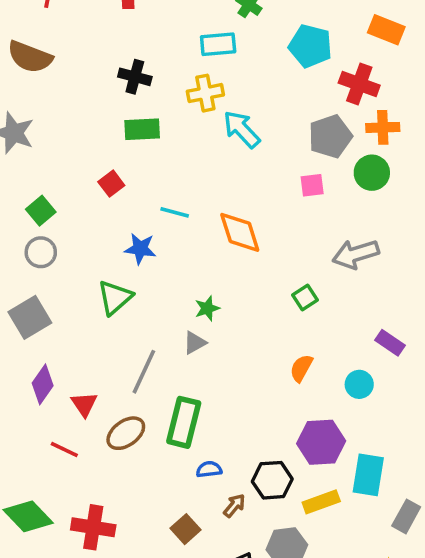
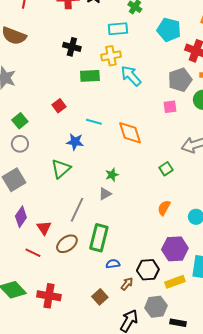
green rectangle: (142, 129) -> (90, 76), moved

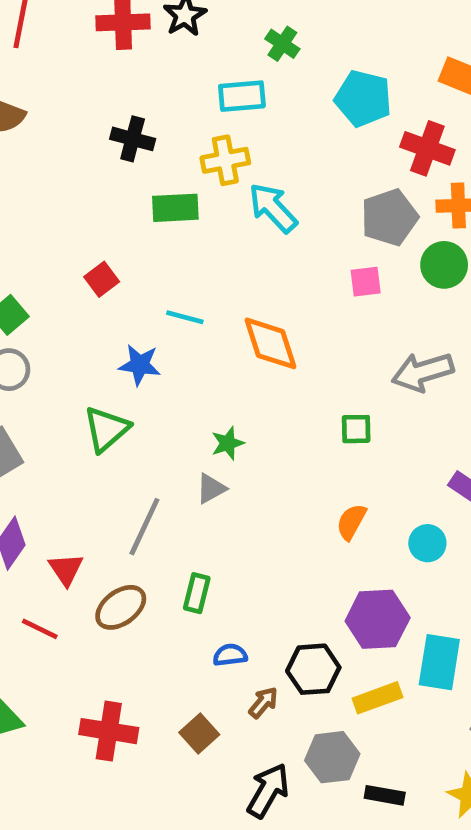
green square: (166, 169) -> (356, 429), turned 32
green rectangle: (99, 238) -> (197, 593), size x0.6
red cross: (49, 296) -> (109, 731), moved

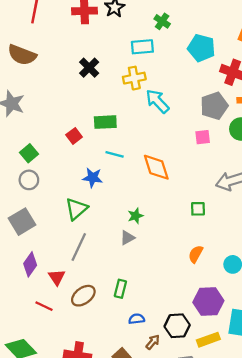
black cross: (133, 139) -> (89, 68), turned 30
green rectangle: (175, 208) -> (105, 122), moved
gray line: (144, 527) -> (79, 247), moved

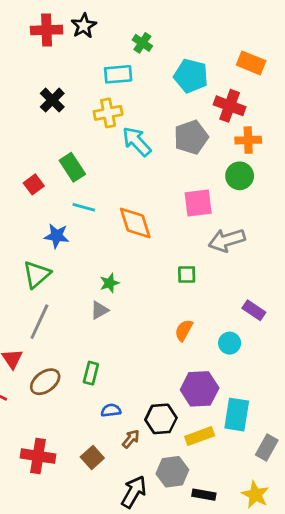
gray pentagon: (214, 106) -> (191, 137), moved
green rectangle: (105, 122) -> (72, 167), turned 60
pink square: (203, 137) -> (198, 203), moved, size x1.5

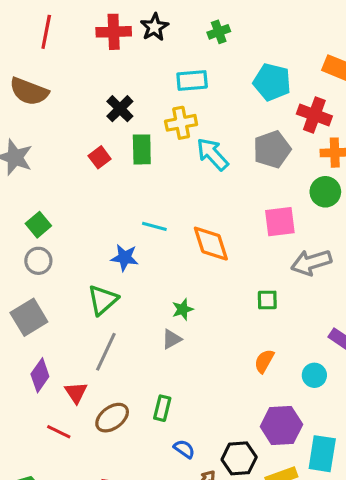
green cross: (142, 43) -> (219, 32), moved, turned 36
green rectangle: (72, 167) -> (142, 149), moved, turned 32
red square: (34, 184) -> (100, 157), moved
blue semicircle: (111, 410) -> (184, 449), turned 42

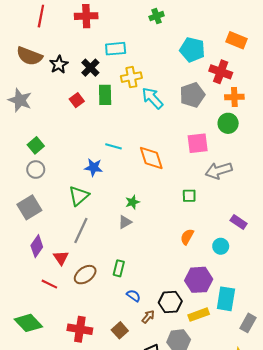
black star: (154, 27) -> (59, 64), moved
cyan rectangle: (192, 80) -> (116, 49), moved

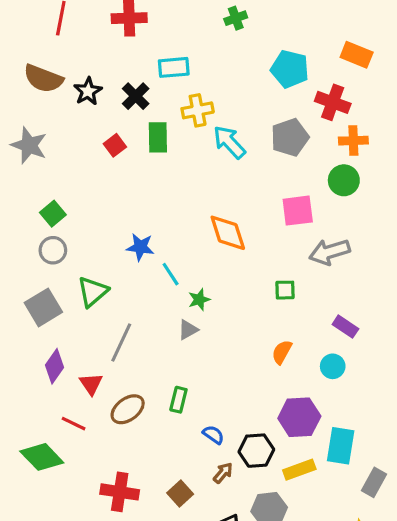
cyan line: (113, 146) -> (171, 274), moved, turned 42
green triangle: (79, 196) -> (93, 292), moved
purple rectangle: (239, 222) -> (345, 327), moved
blue semicircle: (133, 296) -> (213, 435), moved
green diamond: (28, 323) -> (42, 457), moved

